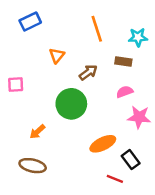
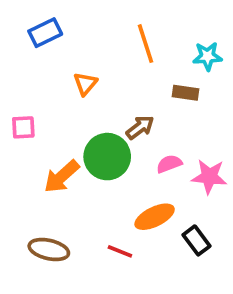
brown arrow: (88, 72) -> (140, 127), moved
pink semicircle: (125, 92) -> (169, 164), moved
orange arrow: (37, 132) -> (62, 177), moved, size x1.5
red line: (115, 179) -> (120, 251), moved

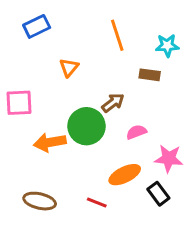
pink square: (23, 127) -> (19, 103), size x1.4
orange arrow: (62, 177) -> (50, 142), turned 32
pink star: (209, 177) -> (169, 158), moved

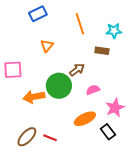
blue rectangle: (37, 26) -> (38, 14), moved
pink star: (169, 158) -> (115, 108), turned -30
brown ellipse: (40, 201) -> (27, 137), turned -60
red line: (97, 202) -> (50, 138), moved

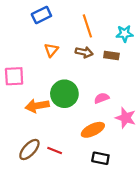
brown arrow: (77, 70) -> (84, 52), moved, turned 49
pink star: (115, 108) -> (126, 118), turned -30
black rectangle: (108, 132) -> (100, 158), moved, turned -42

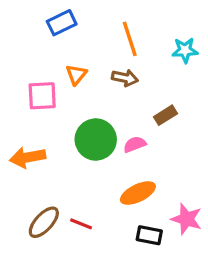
brown rectangle: (111, 55) -> (165, 115), moved, turned -40
pink square: (14, 76) -> (42, 96), moved
pink semicircle: (102, 98) -> (135, 144), moved
orange arrow: (37, 106) -> (28, 157), moved
pink star: (126, 118) -> (187, 219), moved

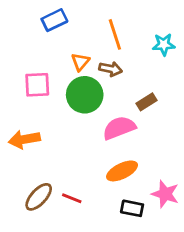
orange triangle: (76, 75) -> (80, 62), moved
green circle: (96, 140) -> (85, 95), moved
pink semicircle: (135, 144) -> (119, 128), size x1.6

